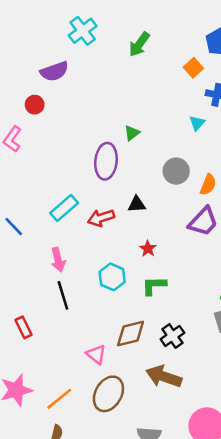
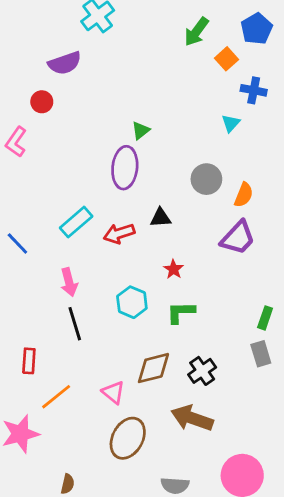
green arrow: (139, 44) -> (196, 32), moved
green triangle: (132, 133) -> (141, 130), moved
red rectangle: (24, 327) -> (29, 361), turned 30
orange line: (59, 399) -> (56, 397), moved

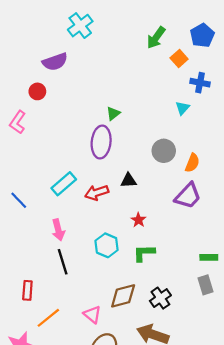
green rectangle: (265, 318) -> (209, 257), turned 70

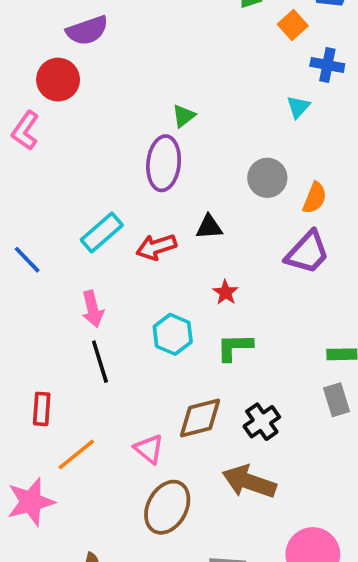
red circle: (37, 91) -> (58, 80), size x1.5

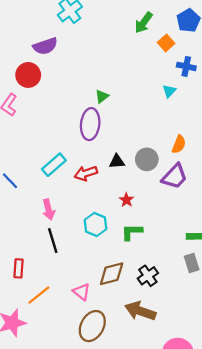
gray circle: (267, 178) -> (147, 159), moved

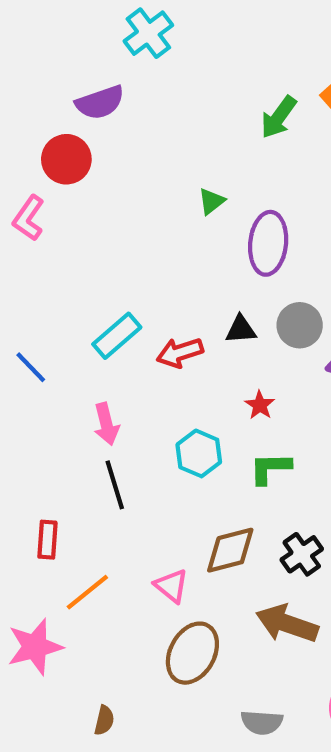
green arrow: (144, 23) -> (279, 117), moved
purple ellipse: (90, 124) -> (268, 243), moved

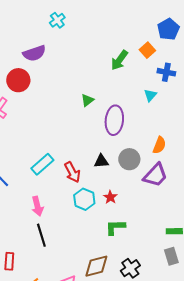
cyan cross: (148, 33) -> (57, 20), size x0.7
red arrow: (180, 353) -> (72, 172), turned -100
cyan hexagon: (199, 453) -> (84, 199), moved

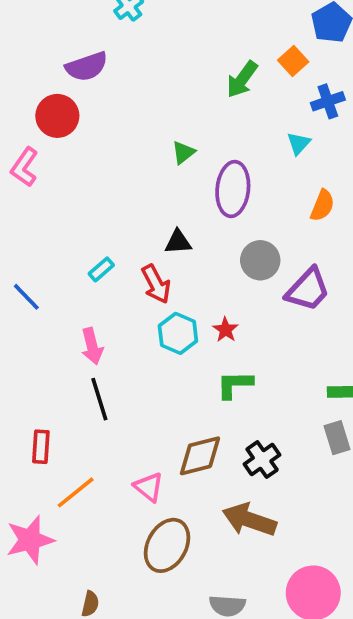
blue cross: (166, 72) -> (328, 101), turned -30
orange semicircle: (159, 145) -> (322, 205), moved
black triangle: (101, 161) -> (178, 242), moved
cyan rectangle: (42, 164) -> (101, 269), size x0.6

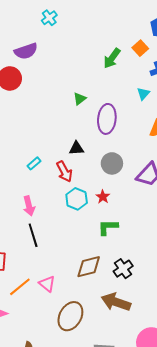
gray circle: (260, 260) -> (112, 163), moved
pink triangle: (149, 487) -> (47, 284), moved

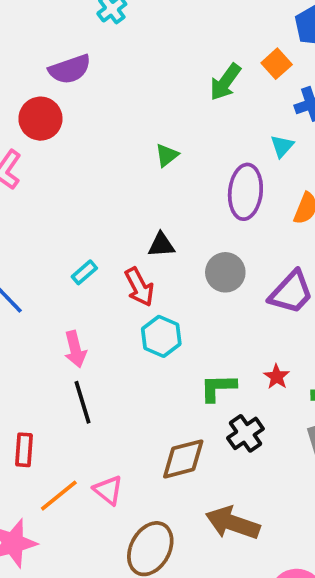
purple ellipse: (107, 119) -> (245, 192), moved
red star: (103, 197) -> (277, 377), moved
black cross: (123, 269) -> (245, 433), moved

